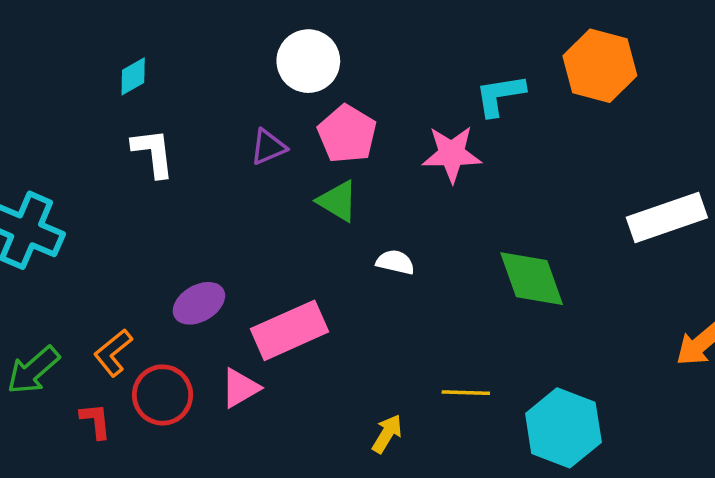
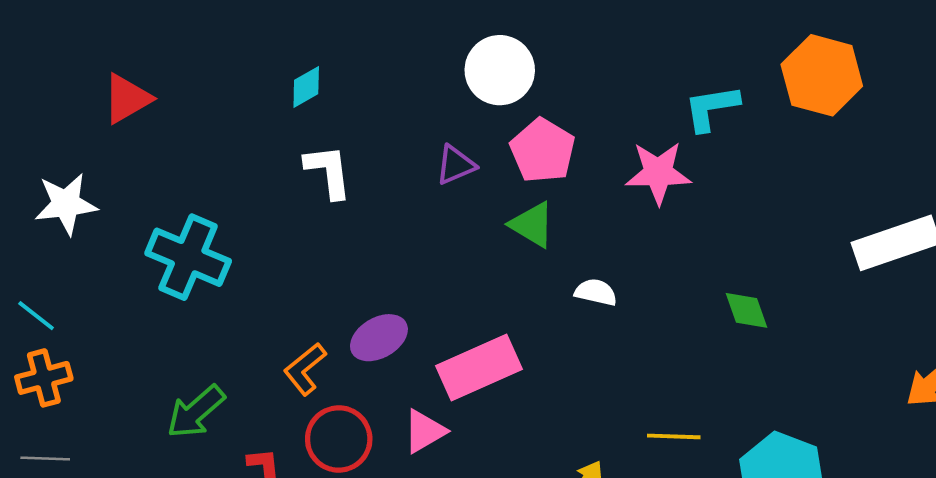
green diamond: (532, 279) -> (747, 310), size x0.6
orange L-shape: (113, 353) -> (305, 369), moved

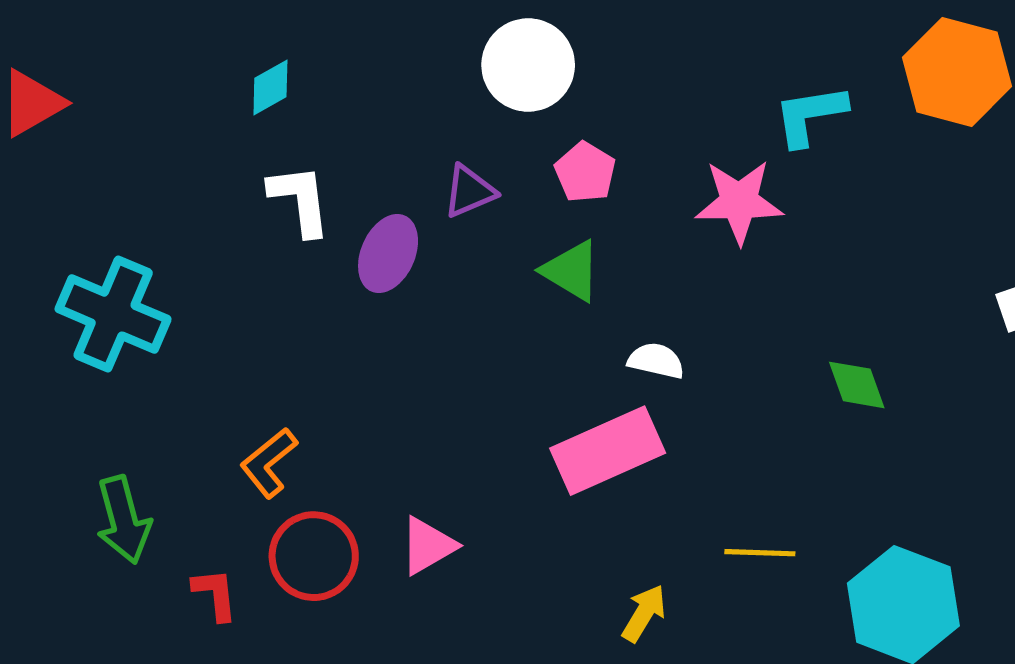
pink pentagon: (543, 151) -> (585, 172), size x0.7
purple ellipse: (379, 338) -> (388, 253), moved, turned -36
pink rectangle: (479, 368) -> (608, 451), moved
green arrow: (196, 412) -> (123, 520), turned -64

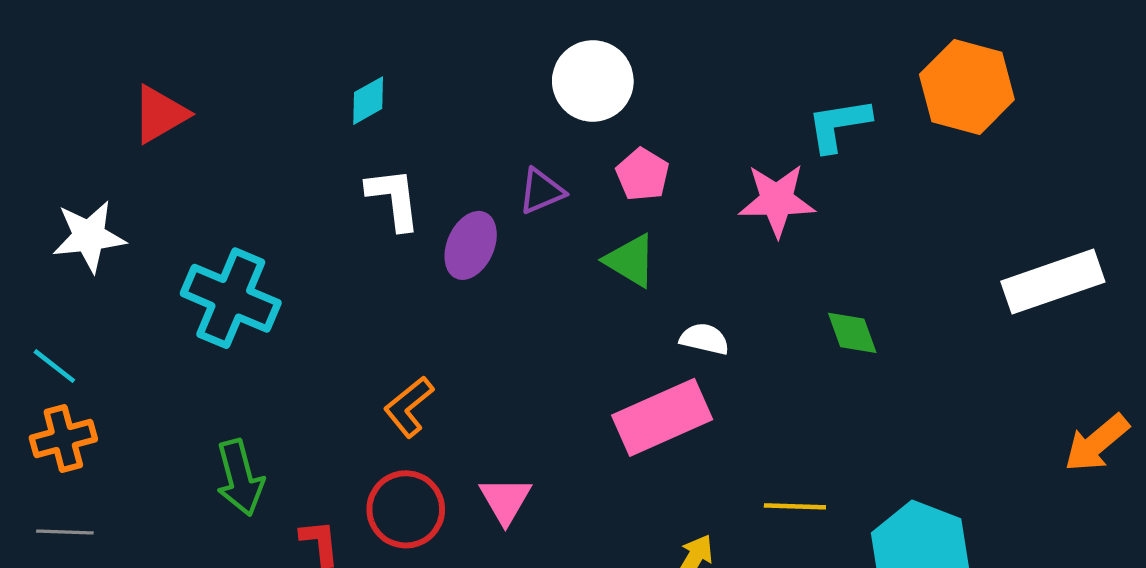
green diamond: (857, 385) -> (852, 333), moved
orange L-shape: (269, 463) -> (409, 407), moved
pink triangle: (428, 546) -> (505, 500), turned -30

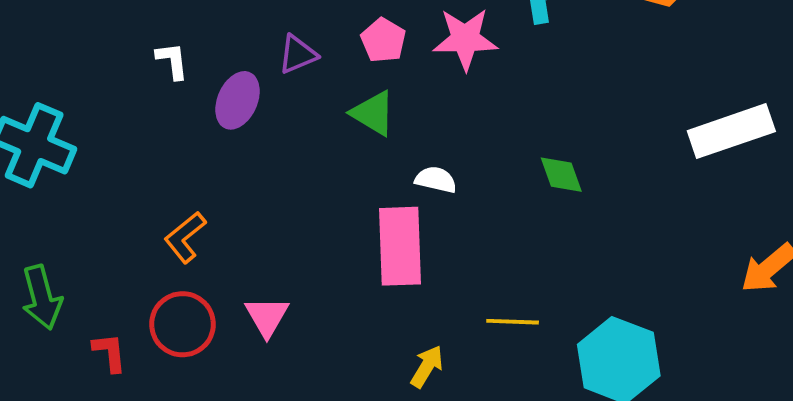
white L-shape: (394, 199) -> (172, 61), size x0.7
pink star: (777, 200) -> (465, 39), moved
pink rectangle: (662, 417) -> (400, 246), turned -68

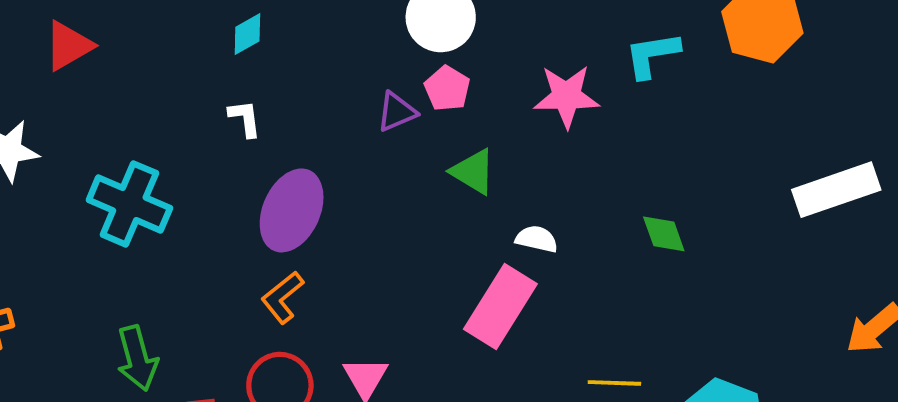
pink pentagon: (383, 40) -> (447, 89), moved
white L-shape: (172, 61) -> (245, 118), moved
purple ellipse: (238, 100) -> (292, 210), moved, size x1.4
pink rectangle: (400, 246) -> (500, 306), turned 34

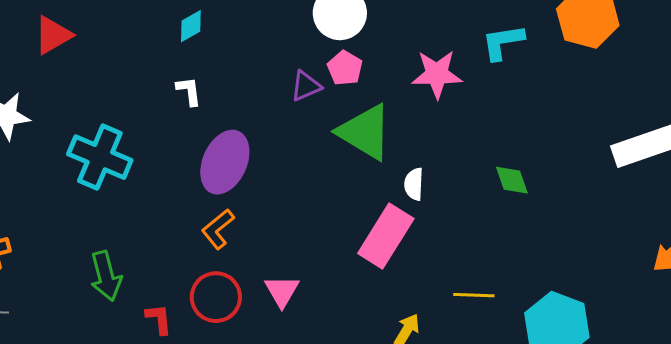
green triangle: (473, 172) -> (365, 132), size x1.6
white semicircle: (537, 239) -> (414, 184), turned -100

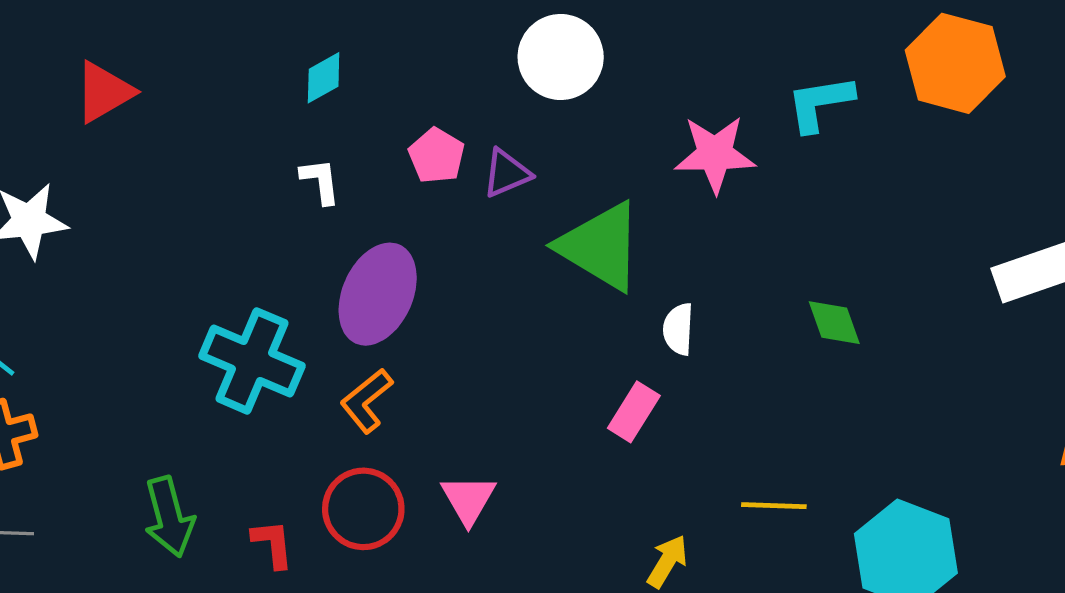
pink pentagon: (345, 68) -> (437, 156), moved
cyan cross: (100, 157) -> (252, 361), moved
pink rectangle: (386, 236) -> (634, 412), size x0.6
green arrow: (106, 276) -> (169, 517), moved

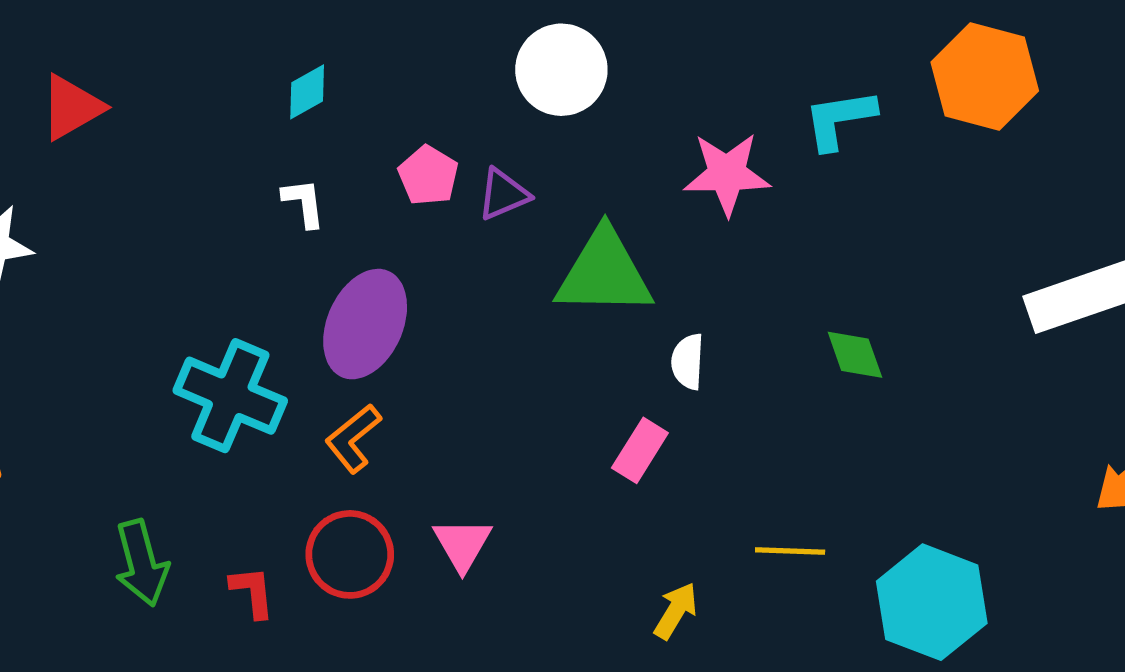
green triangle: (600, 246) -> (604, 273), turned -30

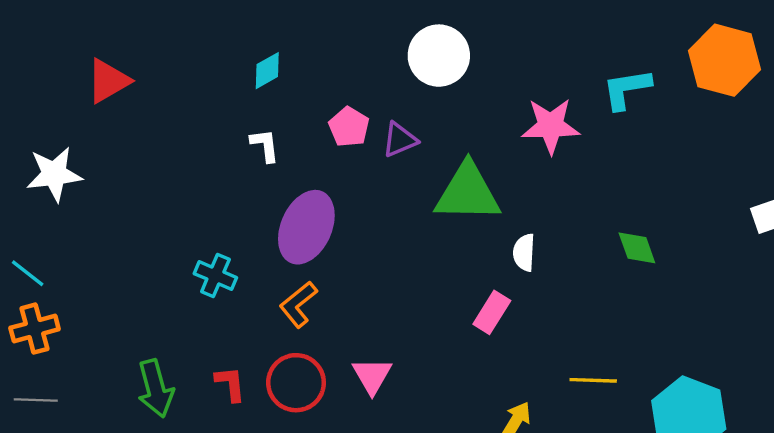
cyan cross: (230, 396) -> (215, 276), size x0.6
red L-shape: (252, 592) -> (230, 384), moved

